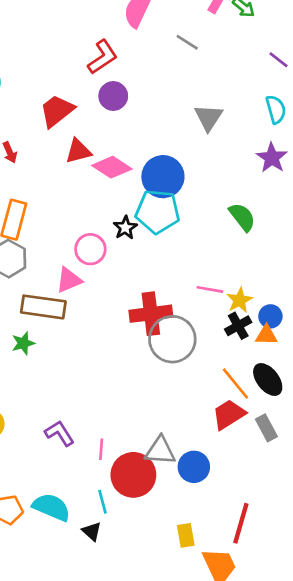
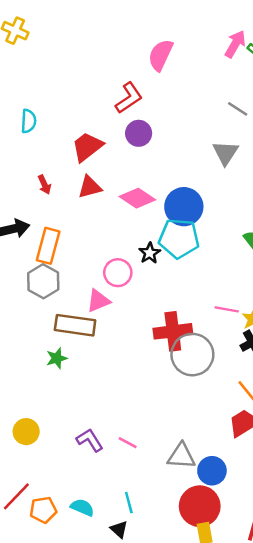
gray line: (187, 42) -> (238, 109), moved
red triangle: (78, 151) -> (90, 187), moved
pink line: (101, 449) -> (128, 443), moved, turned -66
red circle: (133, 475) -> (200, 506), moved
cyan semicircle: (51, 507) -> (82, 507), size x0.7

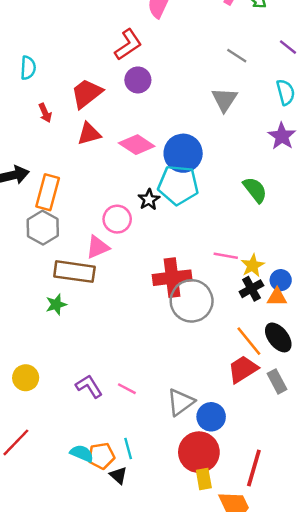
red arrow: (44, 185) -> (45, 113), moved
gray triangle: (181, 456) -> (181, 402), turned -40
orange pentagon: (43, 510) -> (101, 456), moved

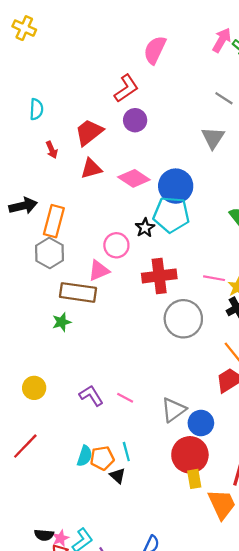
red cross: (172, 278) -> (159, 276), moved
cyan semicircle: (82, 453) -> (85, 456), turned 85

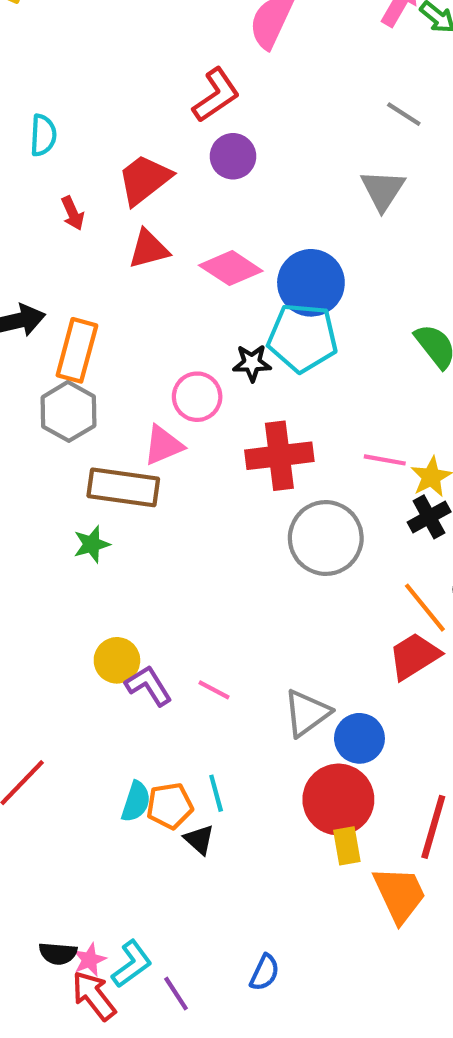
black star: (145, 228) -> (252, 363), turned 30
yellow circle: (34, 388) -> (117, 660), moved

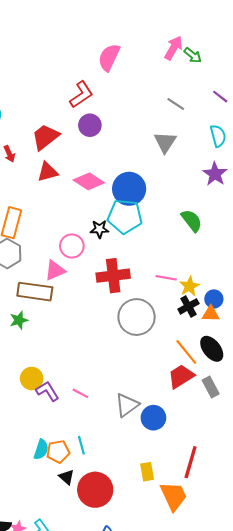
red circle: (338, 800) -> (95, 490), moved
black triangle: (199, 840) -> (67, 477), moved

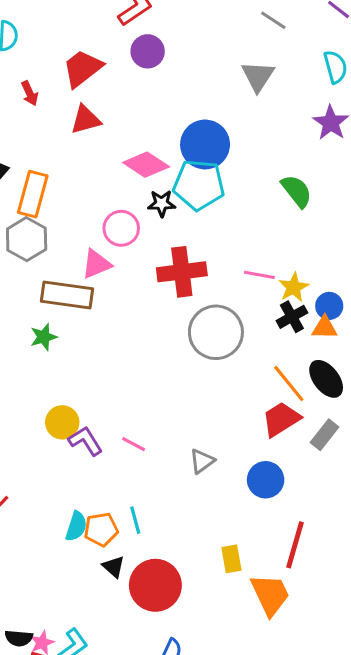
pink diamond: (89, 181) -> (146, 165), moved
gray rectangle: (211, 387) -> (325, 435), turned 66
gray triangle: (127, 405) -> (202, 461), size x0.7
blue circle: (153, 418) -> (266, 480), moved

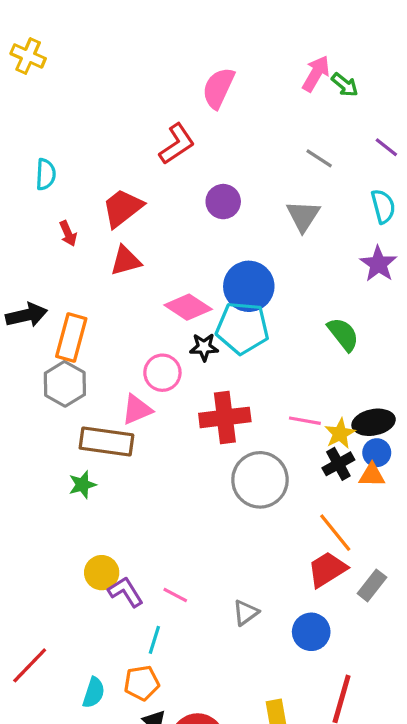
purple circle: (148, 51) -> (223, 202), moved
black ellipse: (326, 379) -> (374, 422), moved, turned -63
cyan line: (135, 520) -> (154, 640), moved, turned 32
cyan semicircle: (76, 526) -> (94, 693), moved

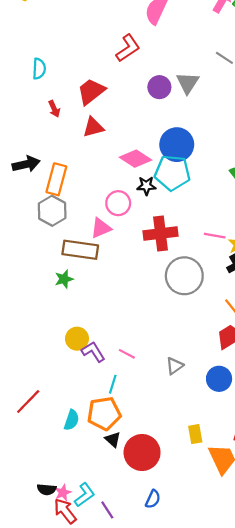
gray triangle: (303, 216) -> (188, 83), moved
orange pentagon: (142, 683) -> (104, 413), size x1.4

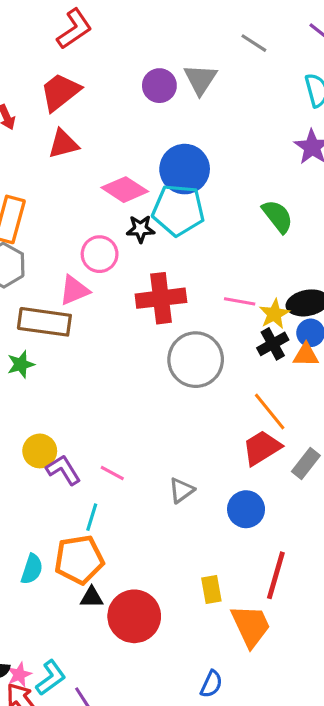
red L-shape: (128, 48) -> (74, 29), moved
black triangle: (113, 439) -> (92, 597), turned -42
blue semicircle: (153, 499) -> (211, 684), moved

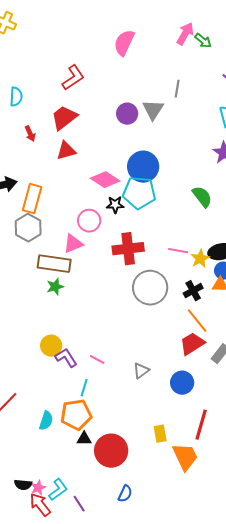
gray line: (254, 43) -> (177, 89), moved, turned 66
black cross: (273, 344) -> (193, 291), moved
green star: (21, 364) -> (55, 287), moved
blue semicircle: (211, 684) -> (125, 494), moved

